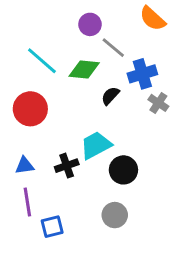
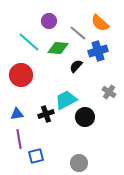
orange semicircle: (153, 19) -> (100, 23), moved
purple circle: (90, 24) -> (49, 21), moved
gray cross: (158, 103) -> (109, 92), moved
gray circle: (115, 215) -> (79, 163), moved

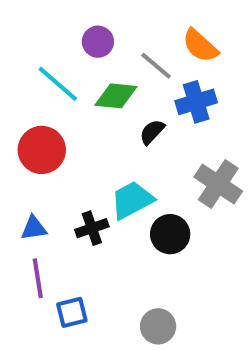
gray cross: (109, 92) -> (218, 184), size x1.6

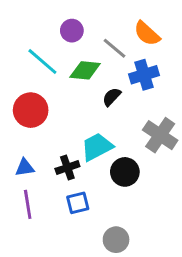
blue square: (72, 312) -> (78, 203), moved

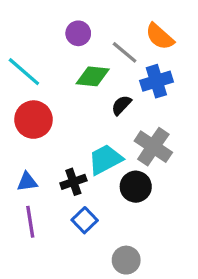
cyan line: (42, 62) -> (24, 72), moved
gray cross: (160, 135) -> (153, 147), moved
blue square: (78, 203) -> (85, 220), turned -30

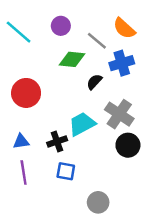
cyan line: (24, 72) -> (19, 32), moved
black circle: (136, 187) -> (128, 145), moved
blue square: (85, 220) -> (66, 171), turned -36

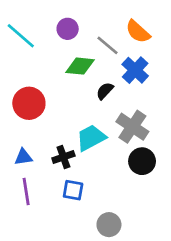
blue cross: (122, 63) -> (135, 70), turned -30

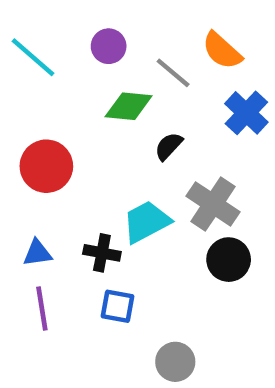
blue cross: (135, 70) -> (246, 113), moved
black cross: (63, 157) -> (102, 253), turned 30

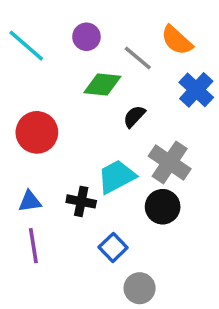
black circle: (229, 260) -> (163, 207), moved
blue square: (117, 306) -> (113, 247), moved, turned 36

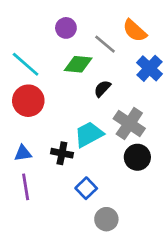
cyan line: (26, 46) -> (26, 64), moved
black circle: (163, 207) -> (137, 157), moved

